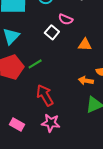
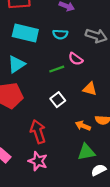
white square: (52, 32) -> (58, 100), moved
green line: (35, 64) -> (57, 69), moved

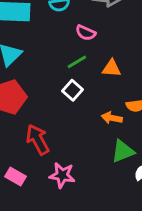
green line: (57, 69) -> (77, 62), moved
red arrow: (38, 132) -> (38, 140), moved

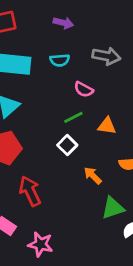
orange arrow: (112, 118) -> (93, 176), moved, turned 30
pink star: (62, 175) -> (40, 244), moved

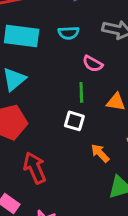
green line: (73, 117) -> (81, 92), turned -66
white square: (67, 145) -> (74, 121), turned -30

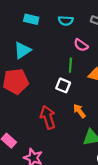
cyan rectangle: (22, 36) -> (31, 19), size x0.6
red arrow: (35, 168) -> (48, 117), moved

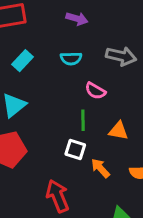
cyan rectangle: (31, 19) -> (22, 61), turned -56
orange arrow: (79, 111) -> (100, 168), moved

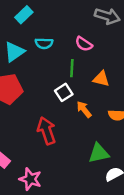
cyan semicircle: (71, 58) -> (44, 43), moved
white square: (75, 150) -> (64, 92), turned 36

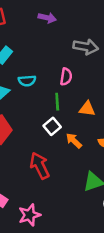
pink semicircle: (84, 44) -> (66, 77), turned -108
pink star: (30, 179) -> (30, 215), turned -30

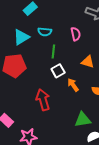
pink semicircle: (66, 77) -> (76, 34), turned -32
green line: (57, 102) -> (53, 51), moved

